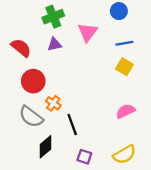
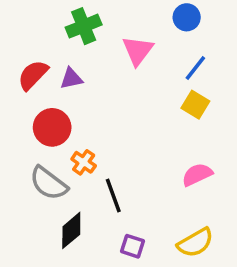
blue line: (124, 43) -> (195, 68), turned -42
purple triangle: (54, 44) -> (71, 78), moved
red semicircle: (21, 48) -> (33, 75), turned -85

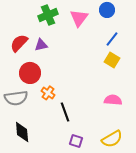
pink triangle: (138, 51) -> (79, 18), moved
pink semicircle: (197, 175) -> (113, 100), turned 30
gray semicircle: (49, 183) -> (16, 98), moved, turned -45
black diamond: (71, 230) -> (22, 132), moved, turned -55

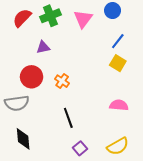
red semicircle: (19, 43) -> (22, 18), moved
orange cross: (48, 93) -> (62, 81), moved
purple square: (76, 141) -> (80, 148), turned 32

